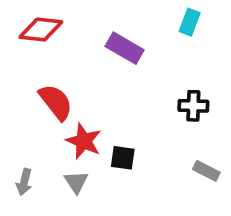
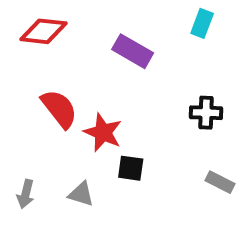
red star: (84, 141) -> (103, 132), moved
gray triangle: (76, 182) -> (81, 194), turned -40

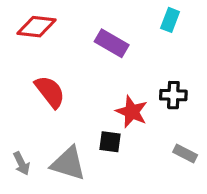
red star: (103, 132) -> (132, 112), moved
gray arrow: (26, 194) -> (22, 163), turned -40
gray triangle: (81, 194) -> (68, 163), size x1.6

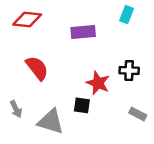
purple rectangle: (112, 43) -> (83, 32), turned -35
gray arrow: (22, 163) -> (16, 109), moved

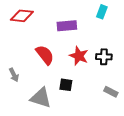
red semicircle: (37, 68) -> (45, 55), moved
red star: (98, 83) -> (79, 56), moved
gray arrow: (16, 109) -> (14, 75), moved

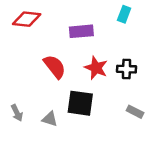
gray arrow: (14, 75) -> (17, 113), moved
black square: (66, 85) -> (80, 103), size x1.6
gray triangle: (41, 98) -> (50, 119), size x0.6

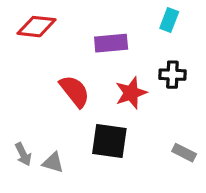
red star: (96, 68) -> (131, 93), turned 30
black cross: (127, 69) -> (172, 75), moved
gray triangle: (50, 119) -> (53, 163), moved

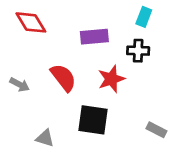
red diamond: (36, 27) -> (31, 22), turned 52
black cross: (172, 75) -> (138, 51), moved
gray arrow: (23, 154) -> (20, 85), moved, turned -36

